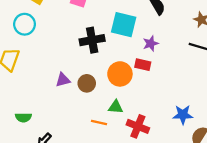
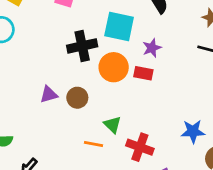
orange circle: (120, 74) -> (114, 67), moved
green triangle: (116, 107) -> (113, 125), turned 42

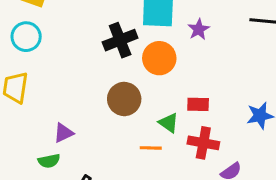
red rectangle: (143, 73) -> (198, 104), moved
purple triangle: (49, 94) -> (63, 133), moved
brown circle: (77, 98) -> (124, 99), size x1.4

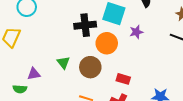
brown circle: (124, 99) -> (90, 67), moved
green triangle: (169, 123) -> (63, 63), moved

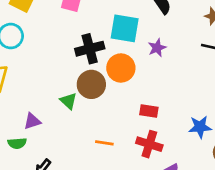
brown circle: (90, 67) -> (91, 84), moved

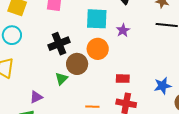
black cross: (90, 49) -> (59, 44), moved
green triangle: (68, 101) -> (61, 79), turned 40

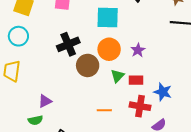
purple star: (123, 30) -> (138, 50), moved
green triangle: (61, 79) -> (117, 76), moved
blue star: (163, 86) -> (163, 92), moved, turned 30

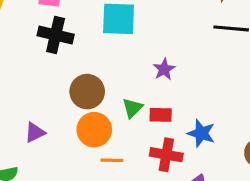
black cross: (68, 44) -> (56, 35), moved, turned 35
orange circle: (109, 49) -> (94, 130), moved
purple triangle: (45, 101) -> (35, 132), moved

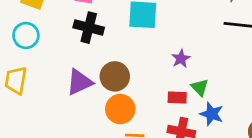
green triangle: (132, 108) -> (200, 87), moved, turned -30
purple triangle: (35, 132) -> (79, 82), moved, size x1.5

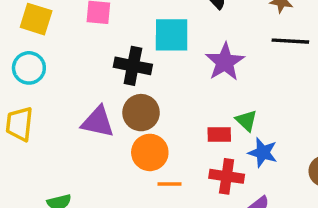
black cross: (89, 28) -> (133, 66), moved
purple star: (181, 59) -> (225, 62), moved, size x1.6
purple triangle: (79, 82) -> (98, 122), turned 40

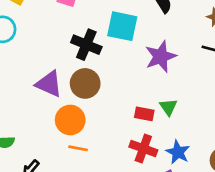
orange circle: (150, 152) -> (70, 120), moved
blue star: (263, 153) -> (178, 152), moved
orange line: (169, 184) -> (78, 148), moved

